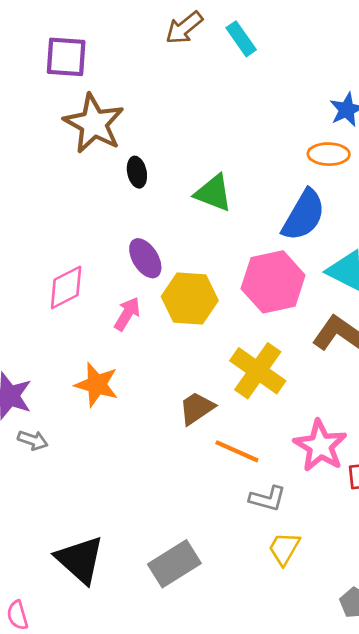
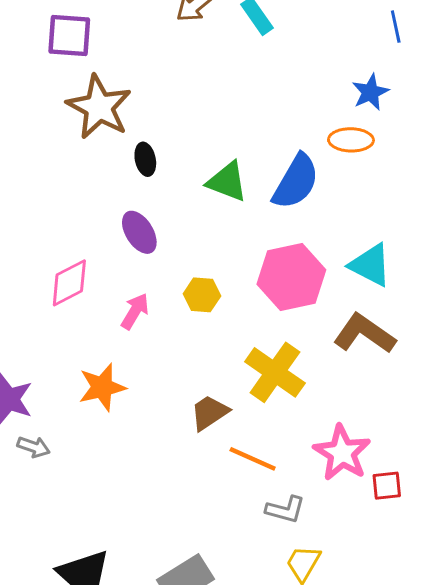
blue semicircle: (304, 215) -> (296, 182), moved
purple ellipse: (145, 258) -> (139, 232), moved
yellow hexagon: (190, 299) -> (202, 295), size x0.6
orange star: (97, 385) -> (102, 387), turned -30

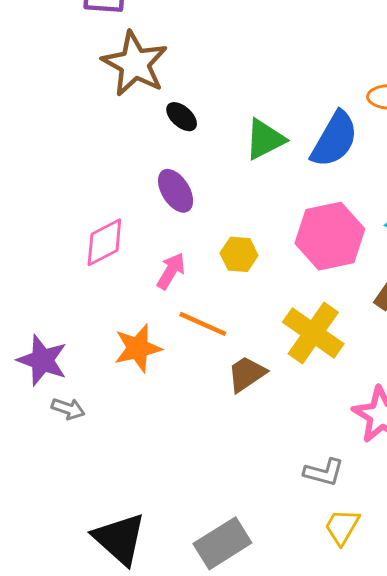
black ellipse: (145, 159) -> (182, 117), turned -36
green triangle: (227, 182) -> (265, 139), turned -48
orange line: (253, 459) -> (203, 324), moved

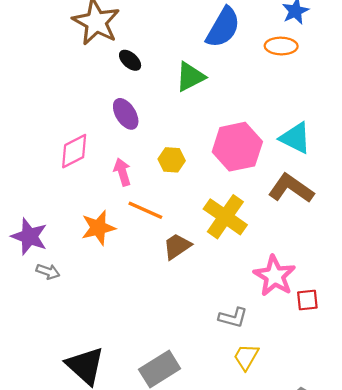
blue semicircle: (334, 139) -> (223, 27), moved
pink arrow: (171, 271) -> (122, 172), turned -48

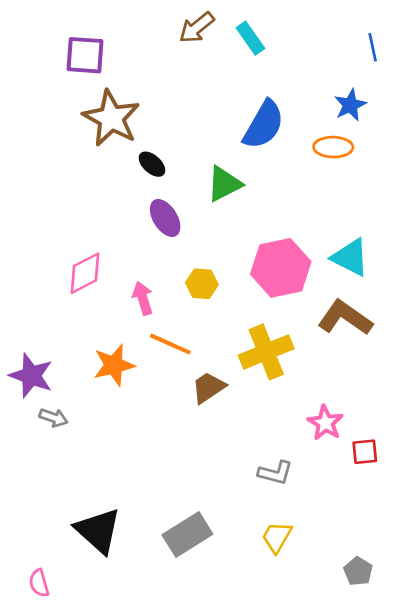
purple ellipse: (126, 114) -> (165, 218), moved
yellow cross: (225, 217) -> (266, 352), turned 33
pink star: (275, 276) -> (325, 423), size x0.7
yellow trapezoid: (246, 357) -> (277, 537), moved

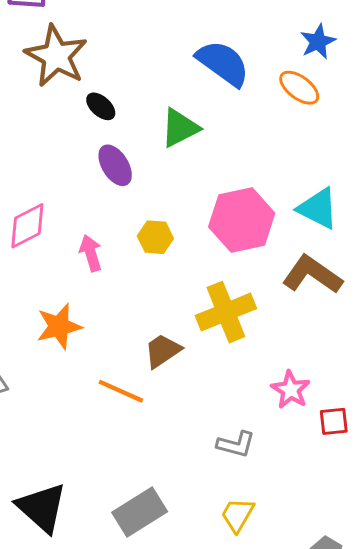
blue semicircle: (264, 125) -> (223, 63), turned -84
orange ellipse: (333, 147) -> (299, 88), turned 36
orange line: (170, 344) -> (121, 391), moved

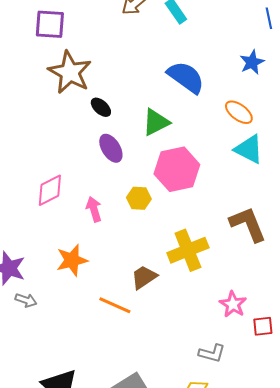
orange ellipse: (299, 88) -> (239, 112), moved
cyan triangle: (318, 208) -> (249, 149), moved
pink hexagon: (242, 220) -> (177, 169), moved
brown L-shape: (312, 275) -> (248, 224), turned 33
gray L-shape: (236, 444) -> (212, 353), moved

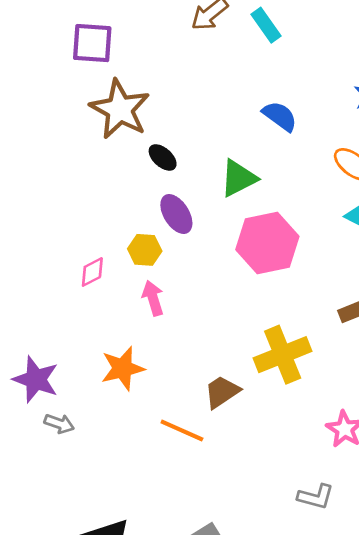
blue semicircle: (186, 77) -> (280, 116), size x0.7
pink diamond: (50, 190) -> (92, 272), size x0.7
yellow hexagon: (139, 198) -> (145, 250), moved

